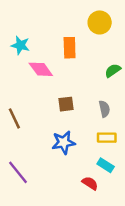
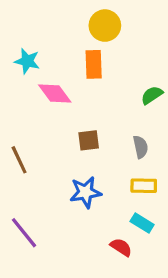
yellow circle: (100, 22) -> (105, 26), moved

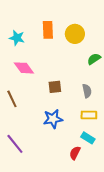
yellow circle: (105, 26) -> (75, 34), moved
orange rectangle: (94, 64) -> (48, 30), moved
pink diamond: (55, 94) -> (24, 68), moved
red semicircle: (121, 247) -> (75, 153), turned -96

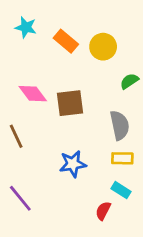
orange rectangle: (48, 30) -> (66, 41), turned -48
cyan star: (17, 38) -> (26, 27), moved
brown square: (55, 87) -> (70, 103), moved, size x1.5
gray semicircle: (87, 91) -> (120, 125), size x1.5

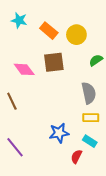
brown square: (70, 103) -> (54, 62), moved
blue star: (73, 164) -> (59, 133), moved

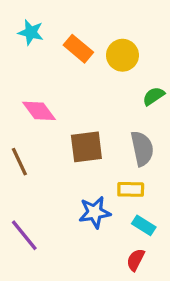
brown square: (54, 62) -> (86, 147), moved
yellow rectangle: (91, 118) -> (131, 189), moved
red semicircle: (76, 157) -> (136, 260), moved

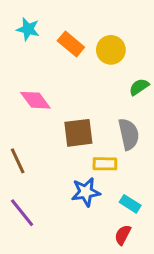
brown line: (19, 162) -> (18, 161), moved
yellow rectangle: (131, 189) -> (105, 164), moved

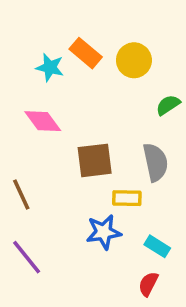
cyan star: (28, 29) -> (50, 67), moved

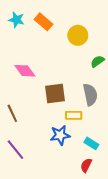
orange rectangle: (86, 53) -> (44, 22), moved
cyan star: (50, 67) -> (16, 20), moved

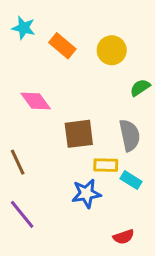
orange rectangle: (44, 22) -> (62, 46), moved
cyan rectangle: (91, 143) -> (131, 180), moved
red semicircle: (86, 165) -> (124, 237), turned -136

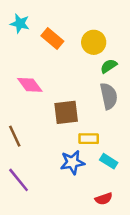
green semicircle: (140, 88) -> (109, 66), moved
gray semicircle: (130, 135) -> (109, 96), moved
cyan rectangle: (131, 180) -> (109, 161), moved

